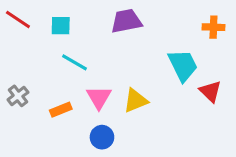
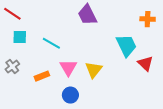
purple trapezoid: (126, 21) -> (87, 15), turned -105
cyan square: (61, 26) -> (20, 37), moved
yellow triangle: (136, 100) -> (94, 70), turned -30

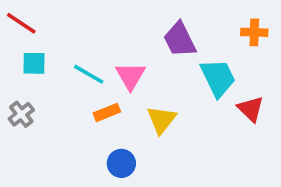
purple trapezoid: (87, 15) -> (180, 40), moved
pink triangle: (68, 68) -> (130, 76), moved
orange rectangle: (42, 76) -> (107, 112), moved

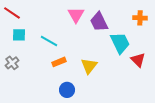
pink triangle: (130, 76) -> (76, 15), moved

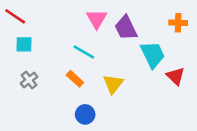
cyan line: (49, 41) -> (84, 52), moved
orange rectangle: (59, 62) -> (75, 79), turned 64
gray cross: (12, 63) -> (29, 80), moved

